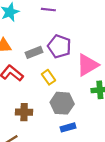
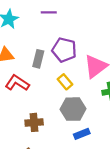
gray rectangle: (34, 52) -> (38, 59), turned -49
yellow rectangle: (49, 77) -> (65, 82), moved

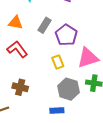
gray rectangle: (38, 59) -> (44, 25), moved
gray hexagon: (73, 109) -> (69, 89), moved

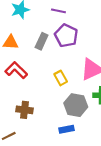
purple pentagon: (66, 35) -> (66, 36), moved

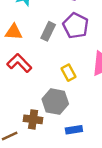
gray hexagon: (76, 105) -> (55, 102), moved
brown cross: (25, 110) -> (33, 119), moved

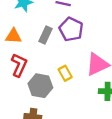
red L-shape: (19, 63) -> (19, 65), turned 70
gray hexagon: (55, 102) -> (40, 86), moved

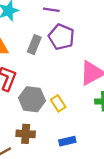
yellow rectangle: (65, 73) -> (58, 103), moved

